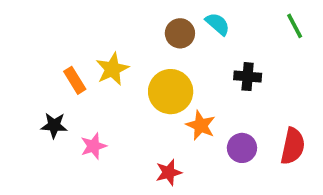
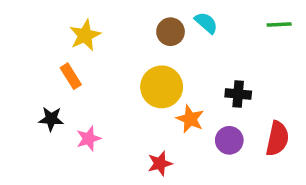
green line: (295, 26) -> (279, 25), turned -65
yellow star: (112, 69) -> (85, 35), moved
black cross: (248, 77) -> (238, 94), moved

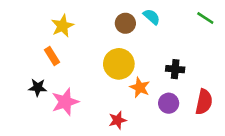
green line: (279, 25) -> (205, 18), turned 36
pink star: (89, 139) -> (65, 102), size x1.5

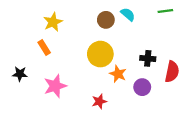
green line: (205, 18) -> (165, 11), moved, turned -40
black star: (38, 87) -> (20, 74), moved
red semicircle: (204, 102) -> (172, 72), moved

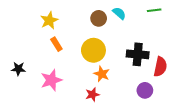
orange rectangle: (44, 47) -> (56, 44), moved
black cross: (148, 58) -> (138, 54), size x1.5
orange star: (118, 74) -> (102, 74), moved
purple circle: (142, 87) -> (145, 90), moved

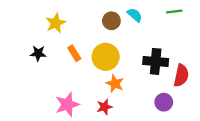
orange rectangle: (56, 44) -> (74, 53), moved
black star: (18, 69) -> (38, 53), moved
pink star: (51, 80) -> (67, 105), moved

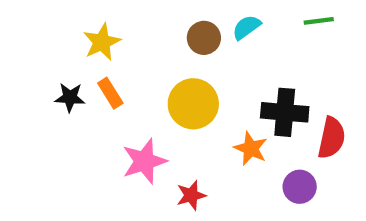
cyan semicircle: (135, 15) -> (246, 27), turned -77
orange rectangle: (74, 53) -> (110, 93), moved
orange star: (115, 84) -> (251, 148), moved
pink star: (67, 105) -> (144, 161), moved

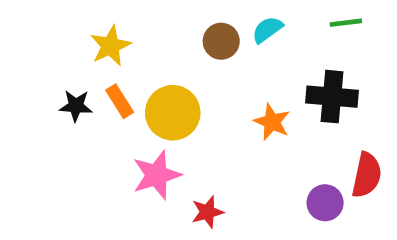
yellow circle: (193, 104) -> (173, 113), moved
black cross: (285, 112) -> (332, 97), moved
red semicircle: (332, 138) -> (367, 175), moved
orange star: (251, 148) -> (272, 122), moved

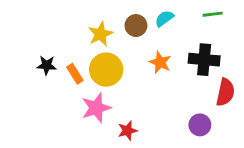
yellow star: (110, 46) -> (100, 34), moved
orange rectangle: (120, 101) -> (75, 74), moved
orange star: (272, 122) -> (160, 62), moved
red semicircle: (367, 175) -> (225, 92), moved

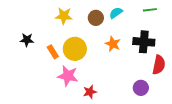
yellow star: (100, 34) -> (64, 16), moved, turned 30
black star: (47, 65) -> (27, 40), moved
pink star: (96, 108) -> (68, 76), turned 30

